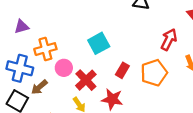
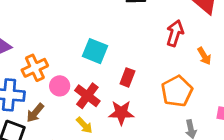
cyan square: (99, 43) -> (95, 51), turned -30
orange pentagon: (154, 73) -> (177, 91), moved

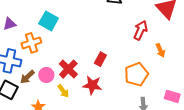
cyan square: (95, 51) -> (49, 21), moved
pink circle: (60, 86) -> (46, 75), moved

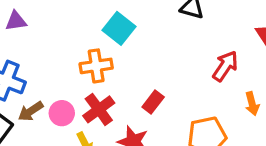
cyan square: (49, 21) -> (119, 28), moved
orange cross: (31, 43) -> (96, 66), moved

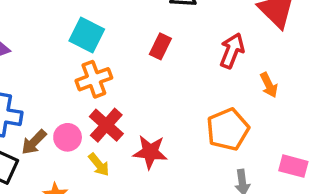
cyan square: (119, 28) -> (87, 35), moved
red rectangle: (153, 102) -> (160, 46), moved

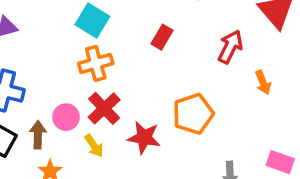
orange pentagon: (228, 129) -> (193, 114), moved
brown arrow: (34, 142) -> (38, 135), moved, turned 132

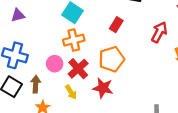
orange pentagon: (193, 114) -> (112, 59), moved
pink circle: (66, 117) -> (55, 64), moved

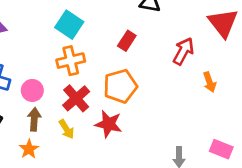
pink circle: (55, 64) -> (32, 90), moved
brown arrow: (36, 84) -> (34, 119), moved

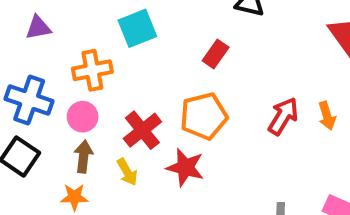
cyan square: (69, 25) -> (137, 28), turned 32
red arrow: (183, 51) -> (283, 116), moved
orange cross: (71, 61) -> (92, 70), moved
orange star: (29, 149) -> (74, 197), turned 30

